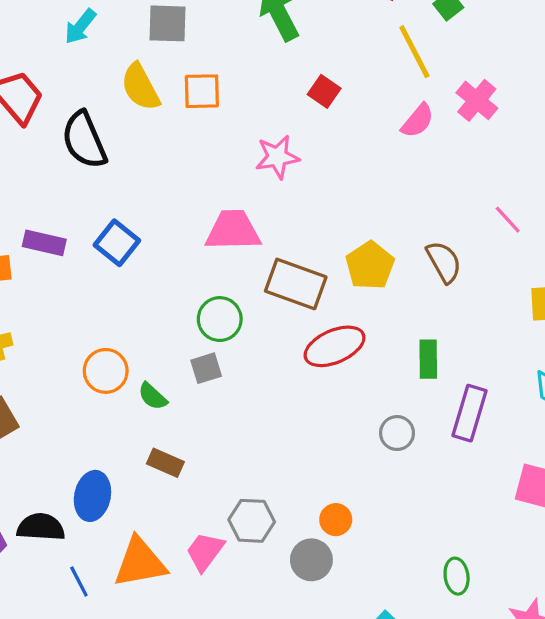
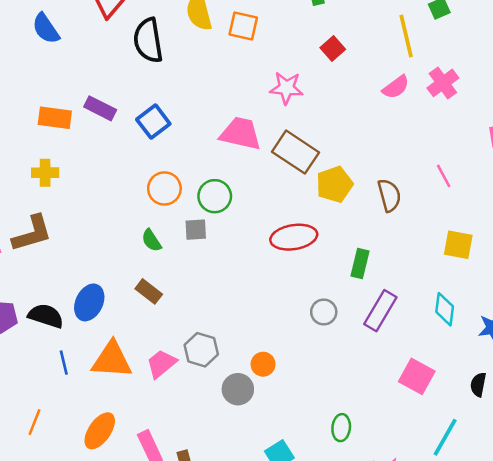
brown rectangle: (296, 284) -> (295, 152), moved
orange circle: (106, 371) -> (164, 188), moved

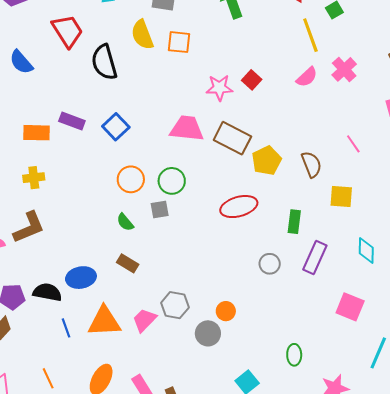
red square: (333, 49) -> (252, 80), moved
yellow square: (458, 245) -> (341, 196), moved
blue ellipse: (89, 302) -> (81, 278), turned 60
orange line: (35, 422) -> (48, 378), turned -40

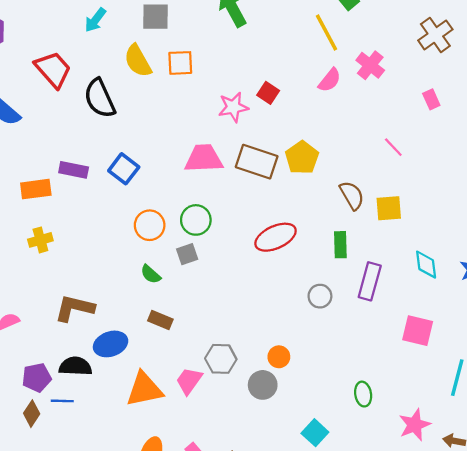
yellow pentagon: (267, 161) -> (302, 158), moved
brown semicircle: (311, 164) -> (352, 195), moved
brown L-shape: (29, 227) -> (74, 308), moved, turned -135
blue line: (66, 328) -> (62, 401), moved, turned -60

